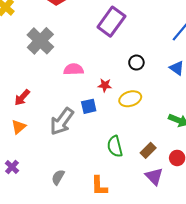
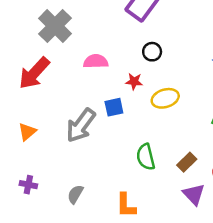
black circle: (136, 63) -> (152, 52), moved
red arrow: (22, 97) -> (34, 73), moved, size x1.6
purple cross: (12, 167) -> (28, 185), moved, turned -32

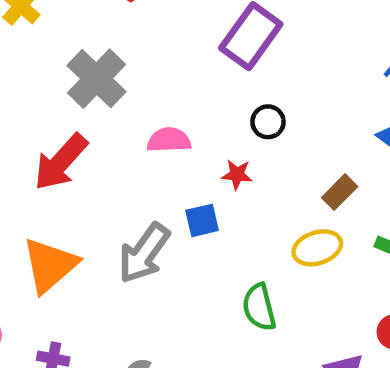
yellow ellipse: (165, 98) -> (317, 248), moved
orange triangle: (27, 132) -> (50, 265), size x1.8
brown rectangle: (187, 162) -> (340, 192), moved

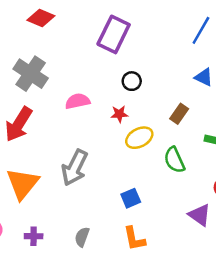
blue square: (202, 220) -> (131, 198), moved
yellow ellipse: (317, 248) -> (139, 138), moved
green semicircle: (259, 307) -> (174, 160), moved

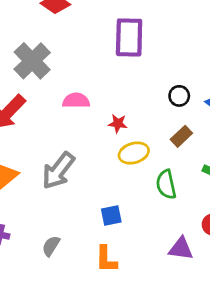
purple rectangle: (114, 34) -> (129, 37), turned -36
black circle: (132, 81) -> (179, 96), moved
purple triangle: (200, 215) -> (181, 249), turned -40

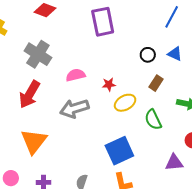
gray arrow: (58, 171) -> (74, 108), moved, turned 48
blue square: (111, 216) -> (119, 151), size x1.8

